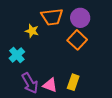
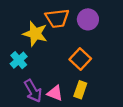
yellow star: (32, 31) -> (35, 34), size x1.6
orange square: (77, 40) -> (80, 59), moved

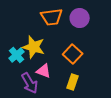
yellow star: (35, 34) -> (34, 47), moved
pink triangle: (55, 93) -> (44, 71), moved

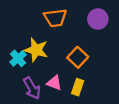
purple circle: (80, 18) -> (98, 19), moved
pink triangle: (44, 71) -> (54, 83), moved

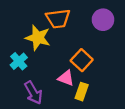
yellow star: (36, 50) -> (38, 38), moved
pink triangle: (54, 83) -> (66, 78), moved

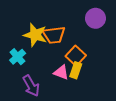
orange trapezoid: (58, 19) -> (54, 35), moved
yellow rectangle: (82, 92) -> (76, 70), moved

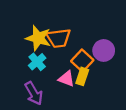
purple circle: (95, 18) -> (104, 50), moved
cyan cross: (18, 57) -> (37, 62), moved

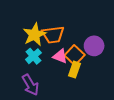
yellow star: (38, 38) -> (34, 35), turned 30
pink triangle: (66, 79) -> (60, 56), moved

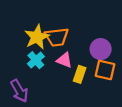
orange square: (75, 55) -> (105, 70), moved, turned -30
purple arrow: (30, 85) -> (19, 91), moved

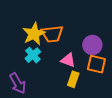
pink triangle: (64, 60) -> (68, 60), moved
yellow rectangle: (80, 74) -> (73, 79), moved

